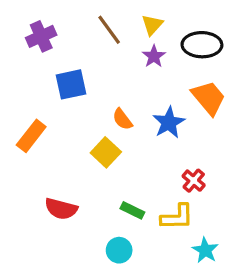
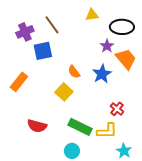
yellow triangle: (152, 25) -> (92, 15), turned 40
brown line: (109, 30) -> (52, 25), moved
purple cross: (41, 36) -> (25, 32), moved
purple star: (154, 56) -> (107, 46), moved
green rectangle: (132, 210) -> (80, 127), size x1.6

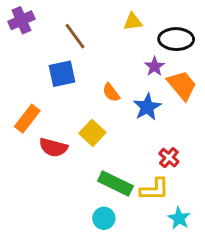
purple cross: (25, 32) -> (21, 20), moved
orange semicircle: (74, 72) -> (111, 93), moved
red semicircle: (37, 126) -> (53, 147), moved

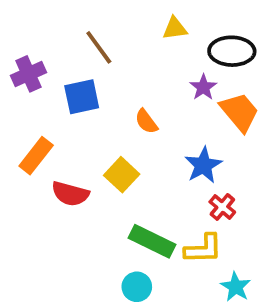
purple cross: (21, 20) -> (28, 74), moved
blue star: (147, 107) -> (203, 165), moved

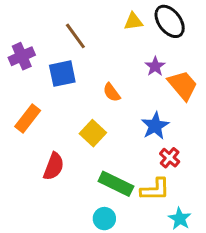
black ellipse: (232, 51) -> (170, 21), moved, turned 52
red semicircle: (70, 194) -> (54, 166), moved, turned -84

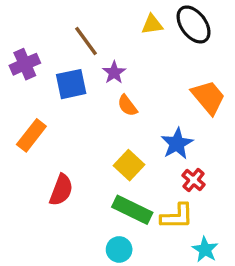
purple star: (155, 66) -> (114, 72), moved
yellow square: (93, 133) -> (129, 165), moved

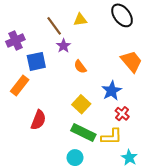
yellow triangle: (152, 24) -> (80, 20), moved
purple star: (114, 72) -> (63, 46), moved
blue square: (71, 84) -> (36, 61), moved

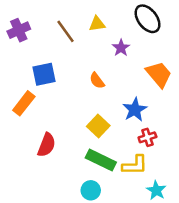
purple cross: (15, 41) -> (19, 30), moved
purple star: (63, 46) -> (121, 48), moved
red cross: (122, 114) -> (147, 137), turned 32

